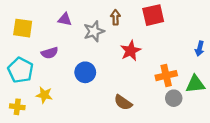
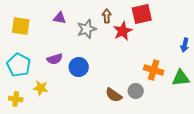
red star: (131, 51) -> (123, 31), moved
purple semicircle: (50, 53) -> (55, 59), moved
orange cross: (166, 76) -> (154, 70), turned 30
gray circle: (174, 98) -> (136, 91), moved

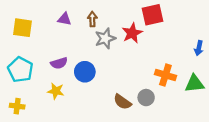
brown arrow: (107, 16) -> (92, 19), moved
gray star: (87, 29) -> (105, 38), moved
yellow star: (41, 88) -> (56, 91), moved

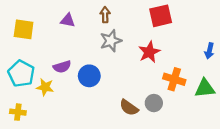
brown arrow: (92, 19) -> (105, 15), moved
red star: (132, 33) -> (149, 52), moved
yellow star: (56, 91) -> (45, 87), moved

